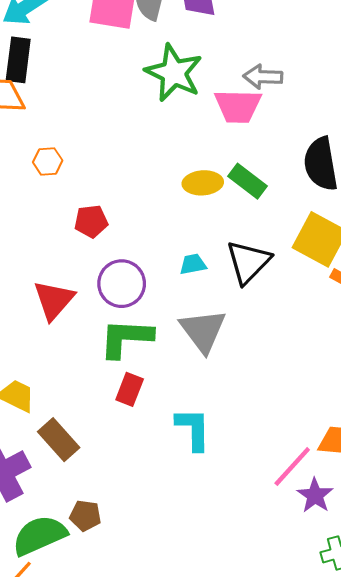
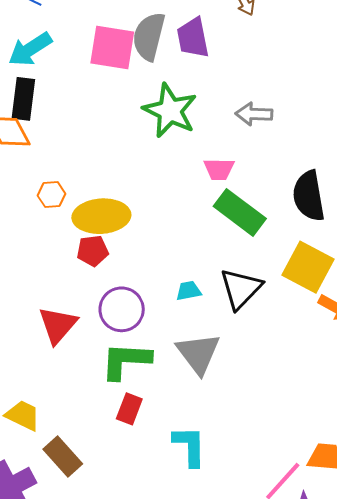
pink trapezoid: (238, 106) -> (219, 169), moved, size x0.7
green rectangle: (248, 181) -> (240, 212), size x1.4
yellow ellipse: (203, 183) -> (101, 216), moved, size x1.5

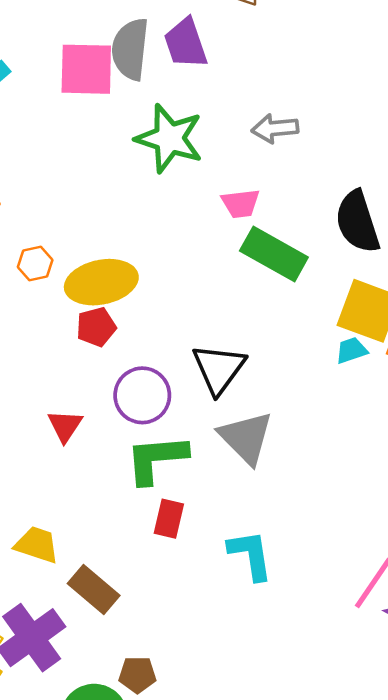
black triangle: (241, 289) -> (219, 369), moved
cyan trapezoid: (189, 291) -> (352, 350), moved
red triangle: (58, 325) -> (65, 426), size x0.7

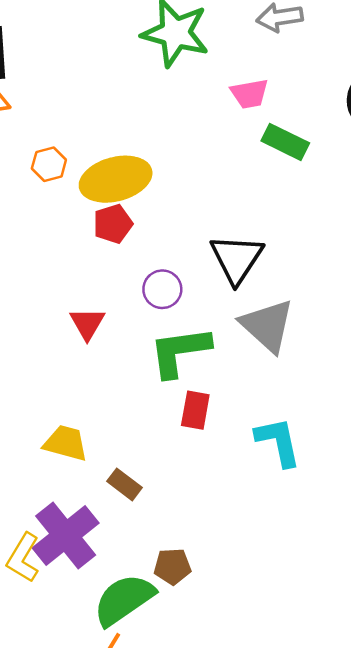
green rectangle: (274, 254) -> (285, 142), size x0.7
purple circle: (142, 395) -> (162, 289), size x0.7
brown rectangle: (94, 589) -> (124, 484), size x0.7

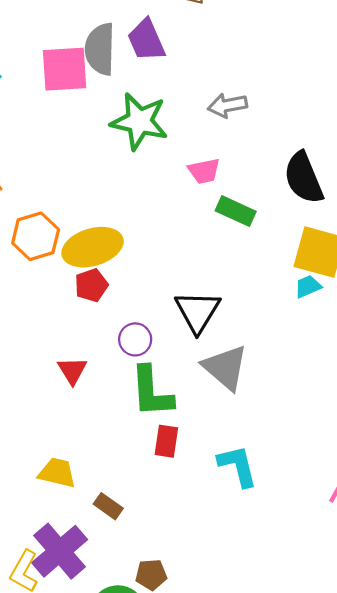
orange hexagon: (49, 164) -> (36, 236), size x1.6
green L-shape: (180, 351) -> (152, 392), turned -84

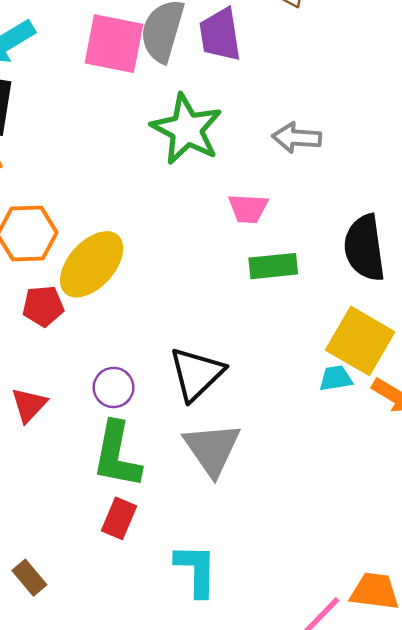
green rectangle: (236, 211) -> (273, 266), turned -45
yellow ellipse: (93, 247) -> (92, 264), turned -46
red pentagon: (91, 285) -> (43, 306), moved

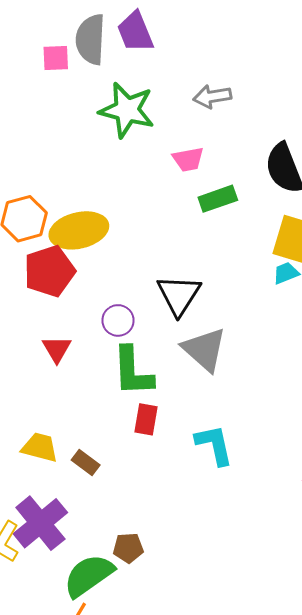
pink square: (114, 44) -> (56, 58), size x0.6
yellow ellipse: (92, 264) -> (79, 230), turned 48
red pentagon: (43, 306) -> (49, 271), size x1.6
brown rectangle: (29, 578) -> (86, 462), moved

